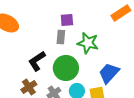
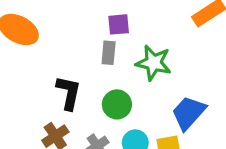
black L-shape: (37, 61) -> (69, 93), turned 135
green circle: (66, 68) -> (117, 104), size x0.7

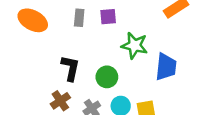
gray rectangle: (109, 53) -> (79, 18), moved
blue trapezoid: (189, 113) -> (166, 67), moved, turned 144

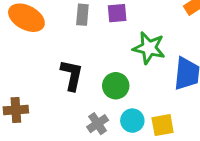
brown cross: (60, 101) -> (16, 110), moved, turned 30

